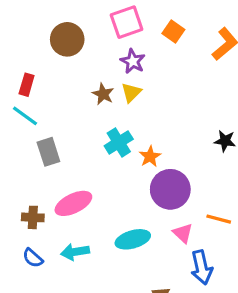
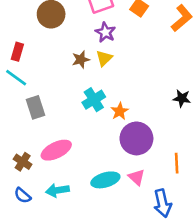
brown star: (103, 94) -> (81, 60), turned 30
brown cross: (33, 217) -> (23, 162), turned 30
orange line: (219, 219) -> (177, 163), turned 72
pink triangle: (183, 233) -> (136, 177), moved

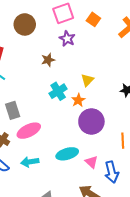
yellow triangle: (104, 58) -> (87, 80), moved
gray rectangle: (36, 107) -> (13, 110), moved
pink triangle: (136, 177) -> (91, 162), moved

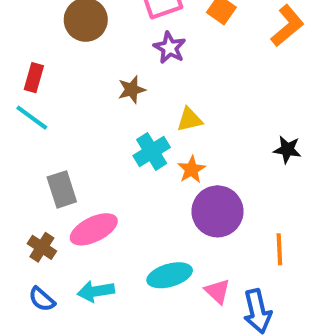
yellow triangle: (87, 80) -> (190, 120), moved, turned 32

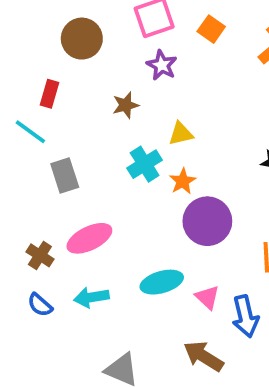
red rectangle: (34, 78) -> (49, 94), moved
gray rectangle: (62, 189) -> (65, 176), moved

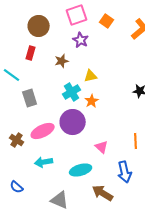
red rectangle: (49, 94) -> (31, 53), moved
purple circle: (207, 221) -> (73, 122), moved
cyan ellipse: (162, 282) -> (81, 170), moved
pink triangle: (207, 297) -> (102, 147), moved
blue semicircle: (40, 305) -> (17, 187), moved

